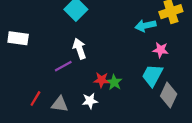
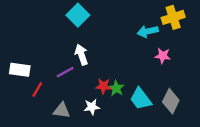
white rectangle: (18, 38) -> (20, 70), moved
cyan trapezoid: (152, 75) -> (141, 99), moved, turned -65
red line: (35, 99) -> (37, 90), moved

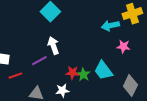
red line: (37, 90) -> (15, 76), turned 40
cyan trapezoid: (141, 99) -> (103, 71), moved

